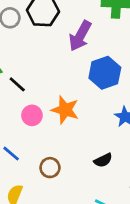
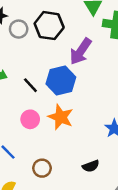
blue hexagon: (105, 73) -> (61, 81), moved
black line: (17, 84) -> (30, 85), moved

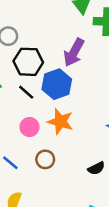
black hexagon: (49, 26) -> (28, 62), moved
brown circle: (42, 168) -> (45, 159), moved

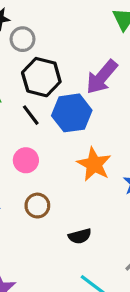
orange star: (60, 122) -> (94, 164), moved
black semicircle: (96, 168) -> (80, 236), moved

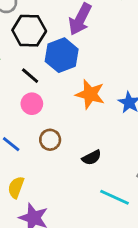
black line: (31, 115) -> (30, 76), moved

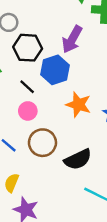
brown circle: (50, 140) -> (42, 143), size x1.5
black semicircle: (92, 158) -> (78, 159), size x1.6

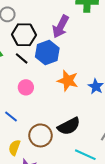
black line: (27, 87) -> (22, 58), moved
brown circle: (42, 143) -> (40, 135), moved

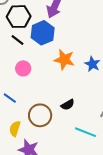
black semicircle: (69, 126) -> (68, 105), size x0.6

